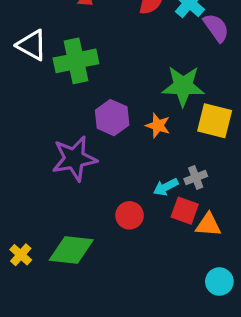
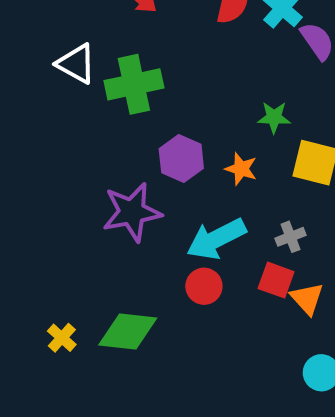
green star: (183, 86) -> (274, 117), size x0.6
cyan arrow: (166, 187) -> (216, 239), moved, size x1.8
orange triangle: (208, 225) -> (307, 299), turned 44

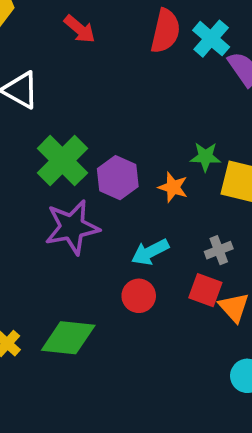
green cross: (134, 84) -> (62, 161), moved, turned -33
green star: (274, 117) -> (205, 157), moved
cyan arrow: (216, 239) -> (150, 252), size x0.7

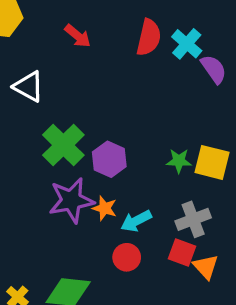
green star: (205, 157) -> (179, 161), moved
orange star: (173, 187) -> (105, 208), moved
gray cross: (219, 250) -> (193, 219), size x1.5

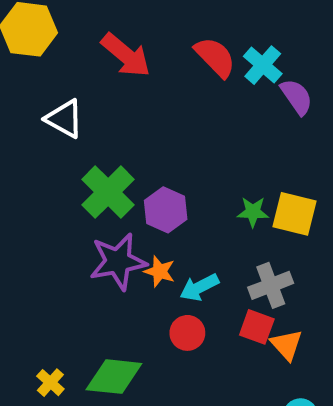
red arrow: (78, 36) -> (126, 55), size x1.5
red semicircle: (149, 37) -> (215, 57), turned -57

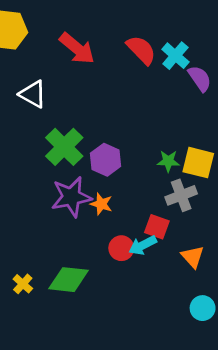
gray cross: (271, 285) -> (181, 195), moved
cyan arrow: (199, 287) -> (143, 245), moved
red square: (257, 327) -> (157, 227), moved

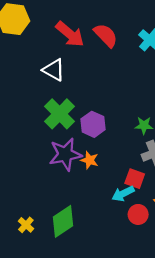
red semicircle: (141, 50) -> (106, 35), moved
white triangle: (33, 94) -> (54, 70), moved
red circle: (121, 248) -> (138, 214), moved
green diamond: (68, 280) -> (63, 221), turned -40

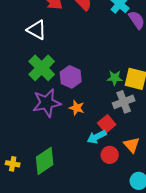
orange star: (90, 160) -> (77, 108), moved
red square: (135, 179) -> (107, 124), turned 30
yellow cross: (26, 225) -> (13, 164), turned -32

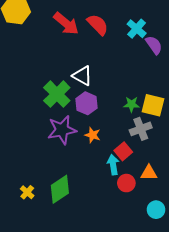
white triangle: (37, 30) -> (82, 76), moved
cyan arrow: (97, 137) -> (113, 165), turned 108
orange triangle: (132, 145) -> (149, 173), turned -48
yellow cross: (13, 164) -> (27, 192), turned 32

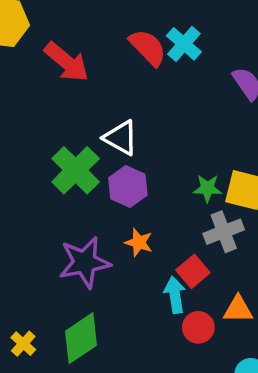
red arrow: (66, 24) -> (67, 62), moved
cyan cross: (137, 29) -> (184, 44), moved
purple star: (62, 130) -> (85, 262), moved

